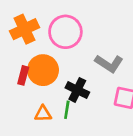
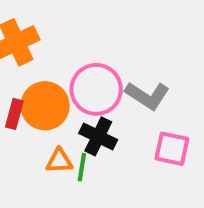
pink circle: (65, 32) -> (96, 89), moved
orange triangle: (43, 114) -> (59, 161), moved

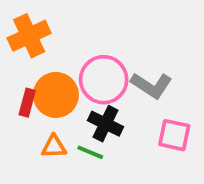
orange triangle: (59, 161) -> (54, 147), moved
green line: (82, 167) -> (90, 152), turned -76

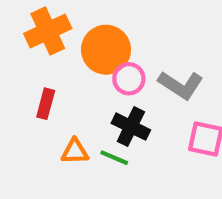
pink circle: (104, 80) -> (129, 79), size x0.6
orange circle: (56, 95) -> (106, 50), moved

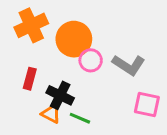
black cross: (131, 127) -> (60, 95), moved
orange triangle: (75, 151) -> (51, 114), turned 30

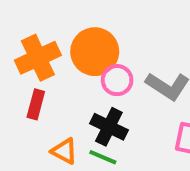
orange cross: (31, 25) -> (38, 58), moved
black cross: (60, 95) -> (109, 127), moved

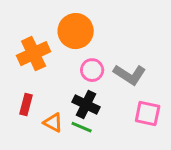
orange circle: (95, 52) -> (76, 31), moved
red rectangle: (36, 104) -> (26, 105), moved

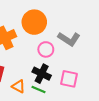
gray L-shape: (130, 75) -> (69, 39), moved
pink square: (148, 114) -> (69, 79), moved

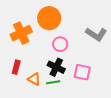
gray L-shape: (69, 39) -> (96, 34), moved
green line: (38, 89) -> (53, 82), turned -32

